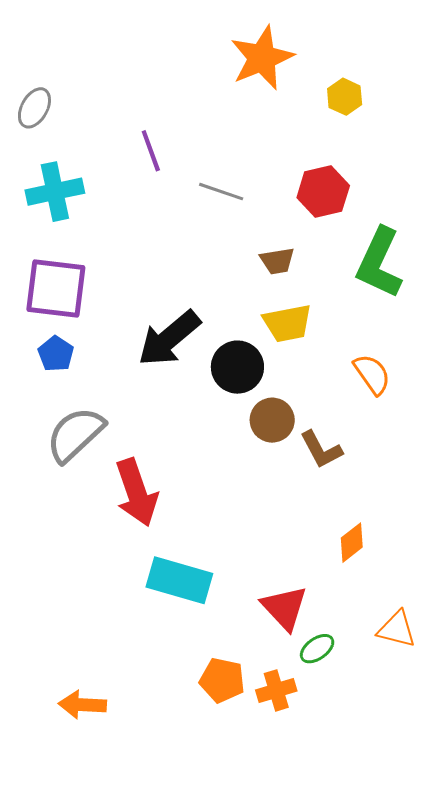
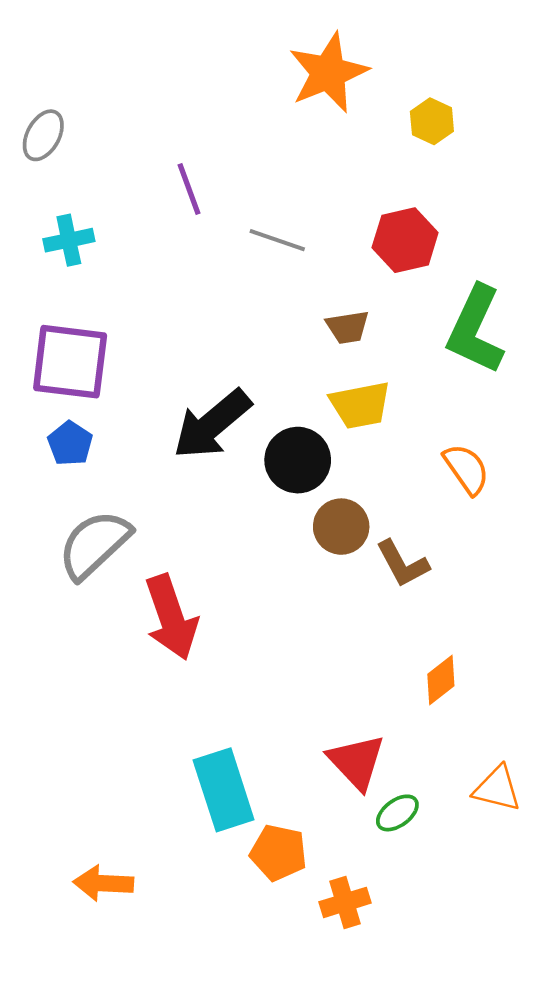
cyan cross: (55, 192) -> (69, 240), size x0.7
cyan rectangle: (179, 580) -> (224, 790), moved, turned 56
orange cross: (276, 690) -> (345, 902), moved

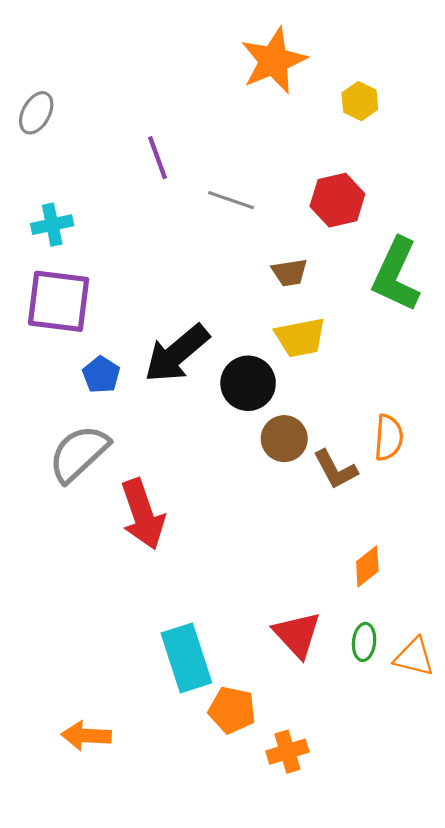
cyan cross: (69, 240) -> (52, 225), moved
blue pentagon: (70, 443) -> (101, 375), moved
orange semicircle: (466, 469) -> (389, 438), moved, turned 39
green ellipse: (397, 813) -> (364, 642), moved, turned -48

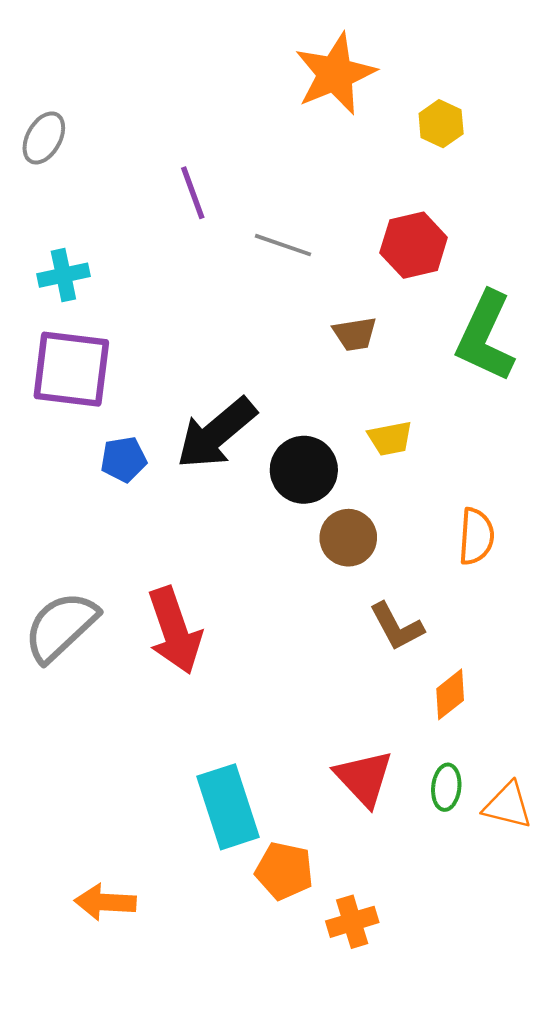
yellow trapezoid: (300, 337) -> (390, 438), moved, size x0.7
blue pentagon: (101, 375) -> (124, 459), turned 30
gray semicircle: (79, 454) -> (61, 627), moved
brown L-shape: (335, 469) -> (397, 627), moved

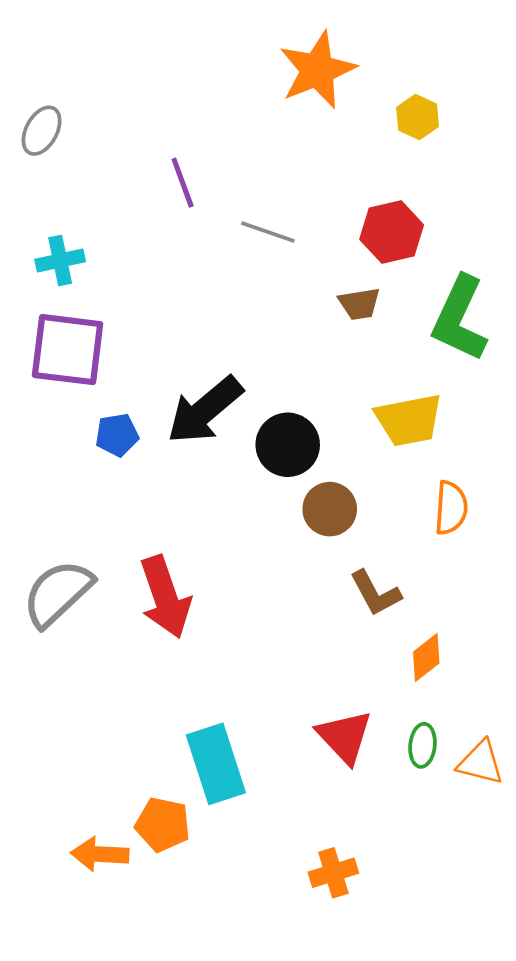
brown trapezoid: (355, 334) -> (359, 304), moved
yellow trapezoid: (390, 438) -> (409, 420), moved, size x1.6
orange pentagon: (284, 871) -> (163, 824), moved

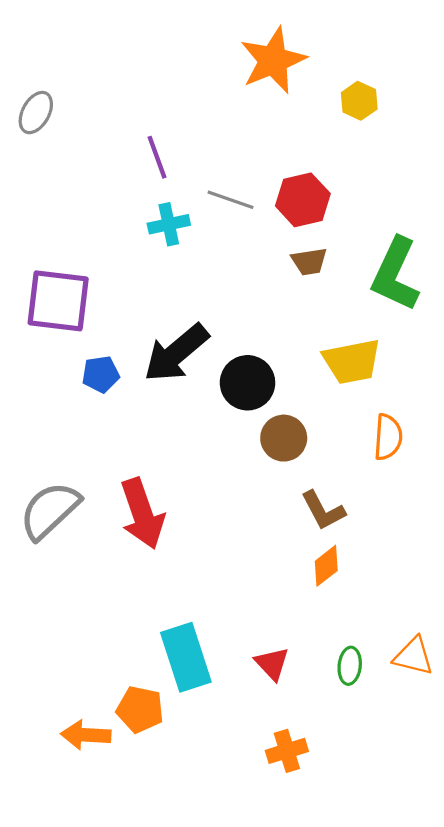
red hexagon: (392, 232) -> (303, 200), moved
cyan cross: (60, 260) -> (169, 224), moved
orange diamond: (426, 658) -> (326, 566), moved
red triangle: (345, 737) -> (272, 664), moved, size x0.7
green ellipse: (422, 745) -> (350, 666), moved

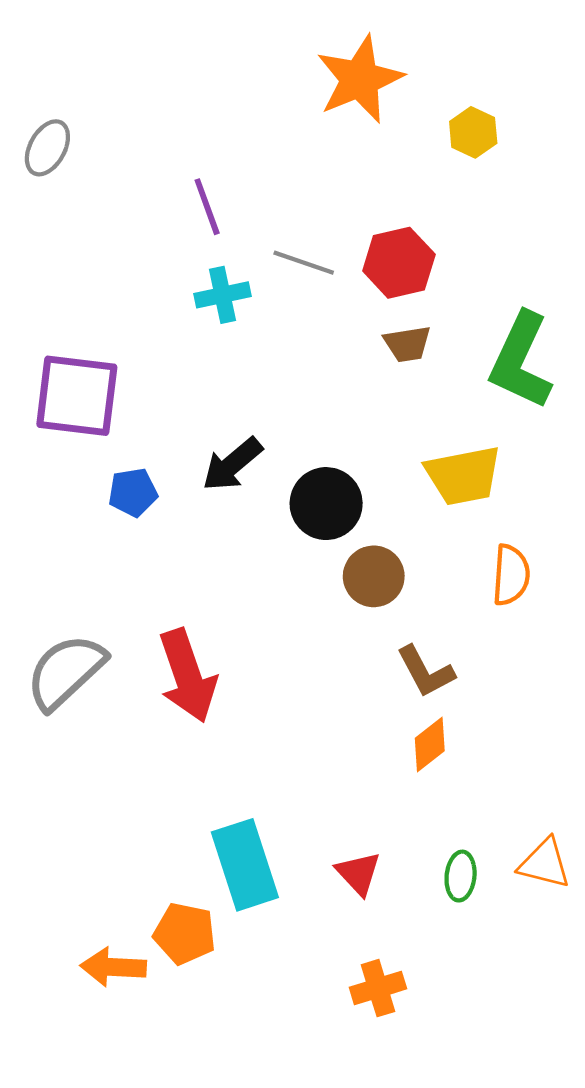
black arrow: (176, 353) -> (232, 464), size x0.7

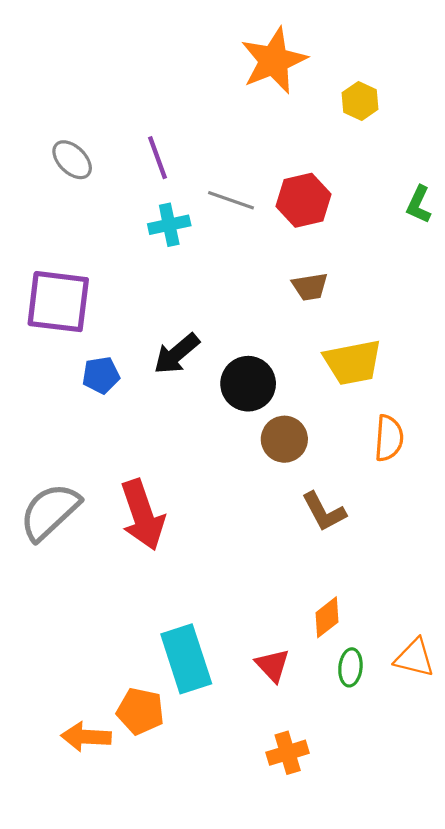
gray ellipse: (47, 148) -> (72, 160), moved, turned -75
brown trapezoid: (407, 344) -> (310, 287), moved
green L-shape: (521, 361) -> (419, 205), moved, size x0.5
orange diamond: (430, 744) -> (327, 617), moved

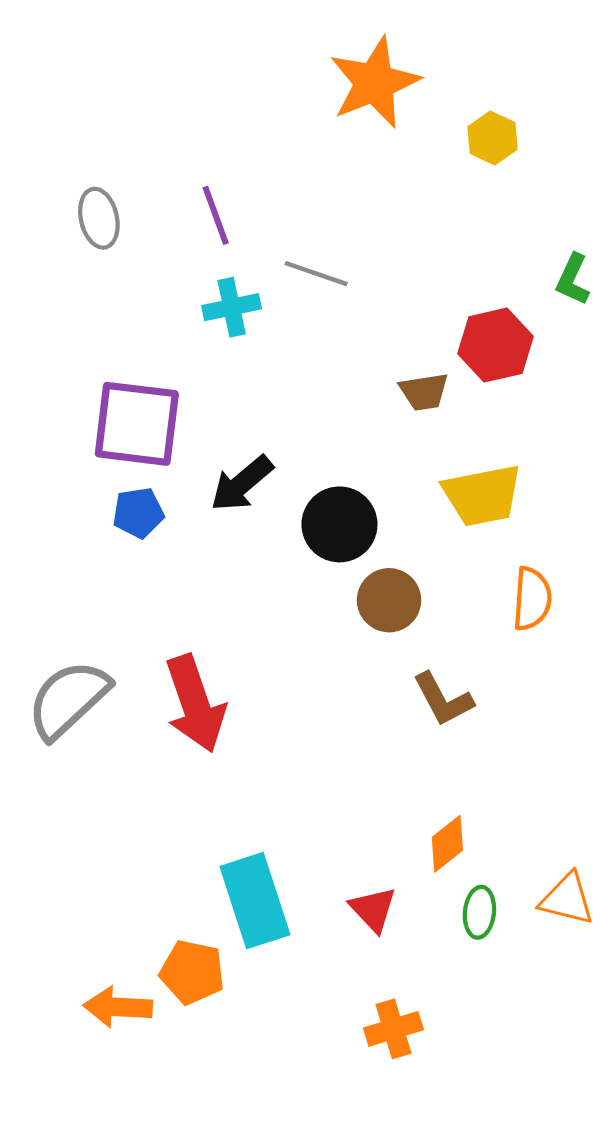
gray ellipse: (72, 160) -> (99, 218), turned 33
red hexagon: (304, 200) -> (495, 345), moved
purple square: (58, 302) -> (137, 424), moved

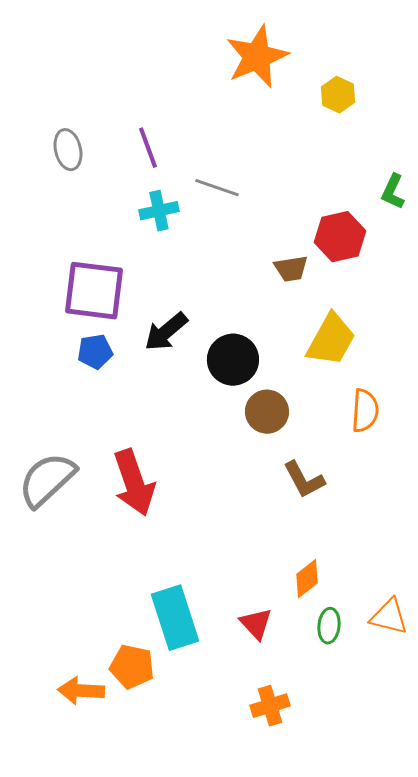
yellow trapezoid: (482, 495) -> (331, 340), turned -50

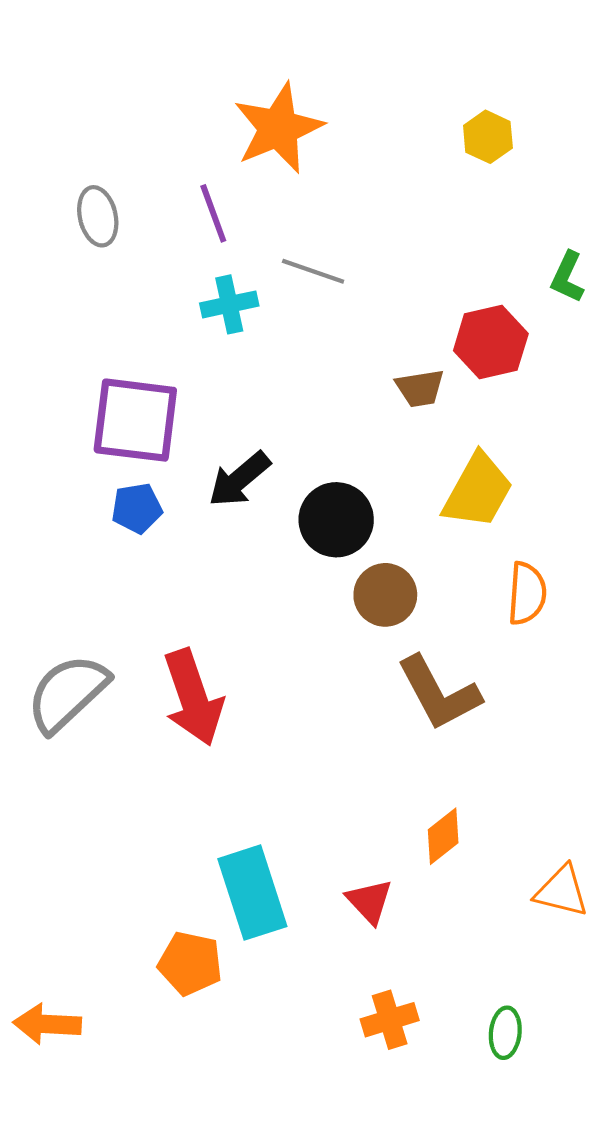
orange star: (257, 57) -> (278, 128), moved
brown L-shape: (304, 480) -> (439, 693), size x1.4
green ellipse: (329, 626) -> (505, 1033), moved
orange arrow: (81, 691) -> (47, 1024), moved

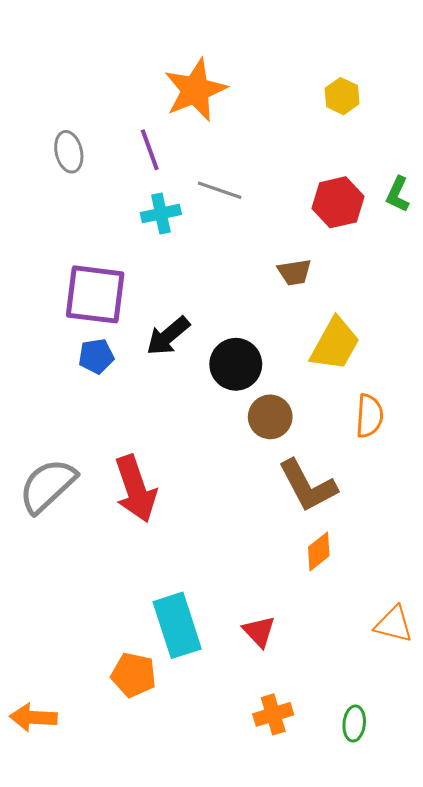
red hexagon: (491, 342) -> (338, 202), moved
orange diamond: (443, 836) -> (319, 551), moved

